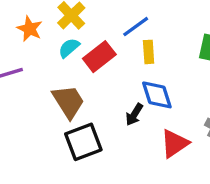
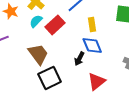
yellow rectangle: (149, 52) -> (92, 25), moved
red triangle: (175, 143) -> (97, 81), moved

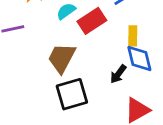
yellow rectangle: (92, 25) -> (133, 36), moved
brown trapezoid: (38, 54) -> (62, 58), turned -125

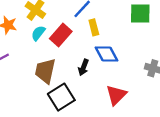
yellow rectangle: (133, 36) -> (94, 27), moved
black arrow: (118, 74) -> (83, 67), moved

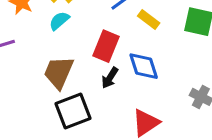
yellow rectangle: (94, 27) -> (149, 20), moved, turned -49
red rectangle: (61, 35) -> (106, 46), moved, turned -30

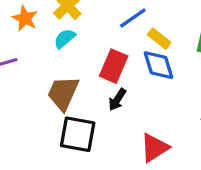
blue diamond: (144, 66) -> (158, 65), moved
black square: (73, 111) -> (78, 134), turned 30

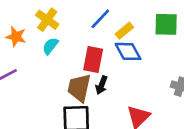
yellow rectangle: (159, 39) -> (124, 31), turned -66
brown trapezoid: (63, 93) -> (79, 88), moved

